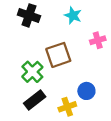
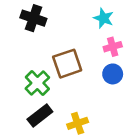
cyan star: (73, 15) -> (104, 18), moved
blue circle: (86, 91) -> (113, 74), moved

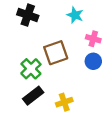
cyan star: (104, 18) -> (75, 15), moved
pink cross: (113, 47) -> (93, 39), turned 32

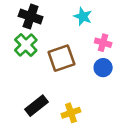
green cross: (31, 69) -> (26, 45), moved

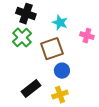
cyan star: (83, 17) -> (60, 23), moved
blue circle: (103, 68) -> (62, 71), moved

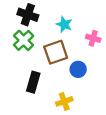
blue circle: (62, 71) -> (78, 69), moved
black rectangle: (31, 89) -> (33, 82), moved, turned -36

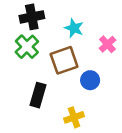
black cross: (28, 15) -> (32, 17), turned -30
pink cross: (93, 38) -> (107, 44), turned 32

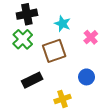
blue circle: (90, 80) -> (87, 77), moved
black rectangle: (38, 95) -> (32, 80), turned 48

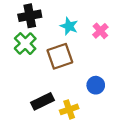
pink cross: (91, 37) -> (100, 31), moved
black rectangle: (32, 80) -> (43, 101), moved

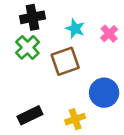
blue circle: (96, 85) -> (104, 93), size x1.5
black rectangle: (43, 101) -> (30, 115), moved

